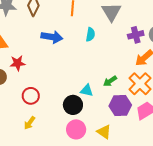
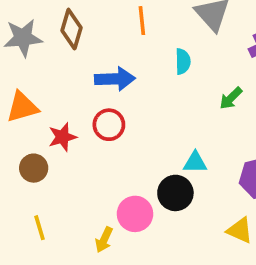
green arrow: (110, 81) -> (231, 98), moved
red circle: (31, 96) -> (109, 125), moved
pink circle: (76, 129) -> (135, 214), moved

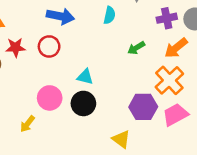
cyan triangle: (195, 162) -> (85, 77), moved
pink circle: (135, 214) -> (50, 98), moved

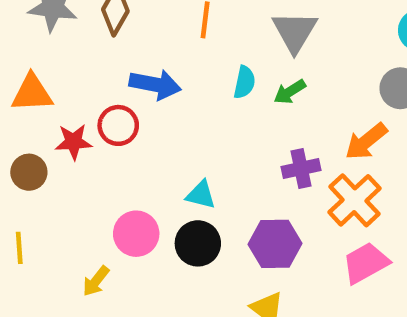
purple cross: (167, 18) -> (301, 168), moved
red circle: (49, 46) -> (118, 125), moved
green arrow: (136, 48) -> (290, 92), moved
purple hexagon: (143, 107) -> (275, 244), moved

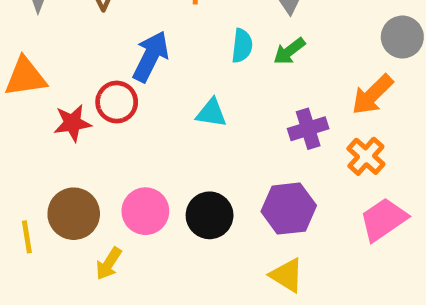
blue arrow: (155, 85) -> (151, 57), turned -69
brown circle: (29, 172) -> (74, 214), moved, size x1.4
cyan triangle: (201, 195) -> (211, 113), moved
orange cross: (354, 200) -> (366, 156), size x0.7

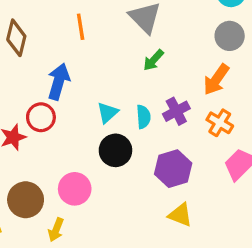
cyan semicircle: (242, 46) -> (143, 117), moved
cyan triangle: (211, 113) -> (108, 113), turned -40
black circle: (210, 215) -> (115, 150), moved

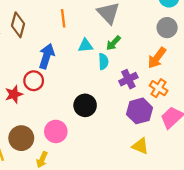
cyan triangle: (108, 113) -> (86, 46), moved, turned 35
cyan semicircle: (143, 117) -> (103, 62), moved
purple hexagon: (173, 169) -> (139, 111), moved
yellow triangle: (180, 215) -> (140, 146), moved

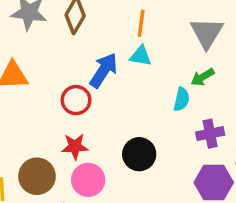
cyan triangle: (86, 46) -> (141, 56), moved
red star: (14, 94) -> (75, 147), moved

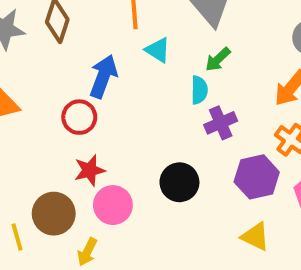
cyan triangle: (141, 56) -> (158, 50), moved, turned 35
purple cross: (210, 134) -> (221, 123), moved
black circle: (139, 154) -> (179, 182), moved

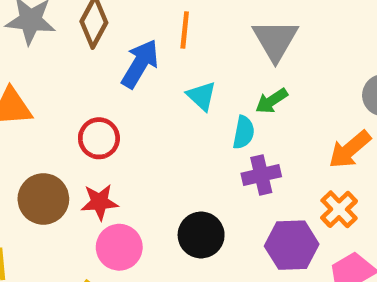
cyan triangle: (158, 50) -> (202, 96), moved
blue arrow: (103, 76) -> (140, 64), moved
brown circle: (54, 214) -> (43, 199), moved

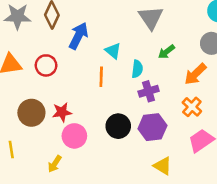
orange line: (185, 30) -> (101, 77), moved
green arrow: (272, 101) -> (166, 52), moved
red circle: (99, 138) -> (46, 65), moved
purple hexagon: (292, 245) -> (152, 127), moved

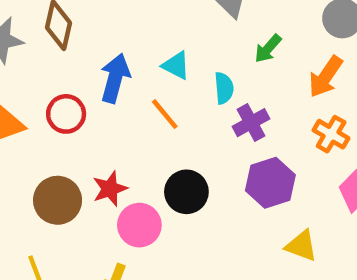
blue arrow: (78, 36) -> (115, 78), moved
orange line: (101, 77) -> (165, 114), turned -30
black circle: (118, 126) -> (186, 192), moved

